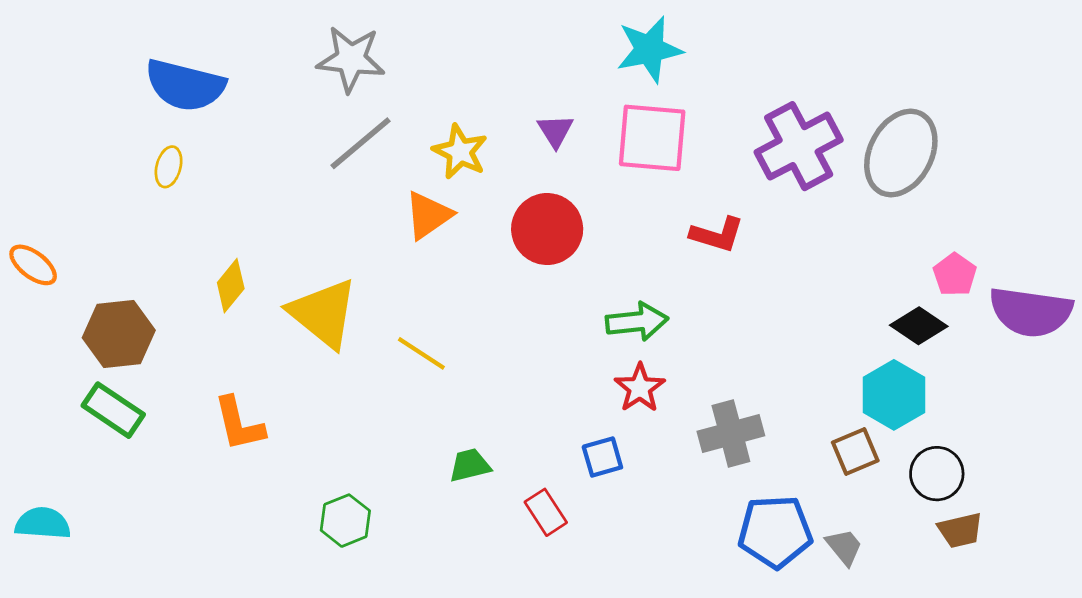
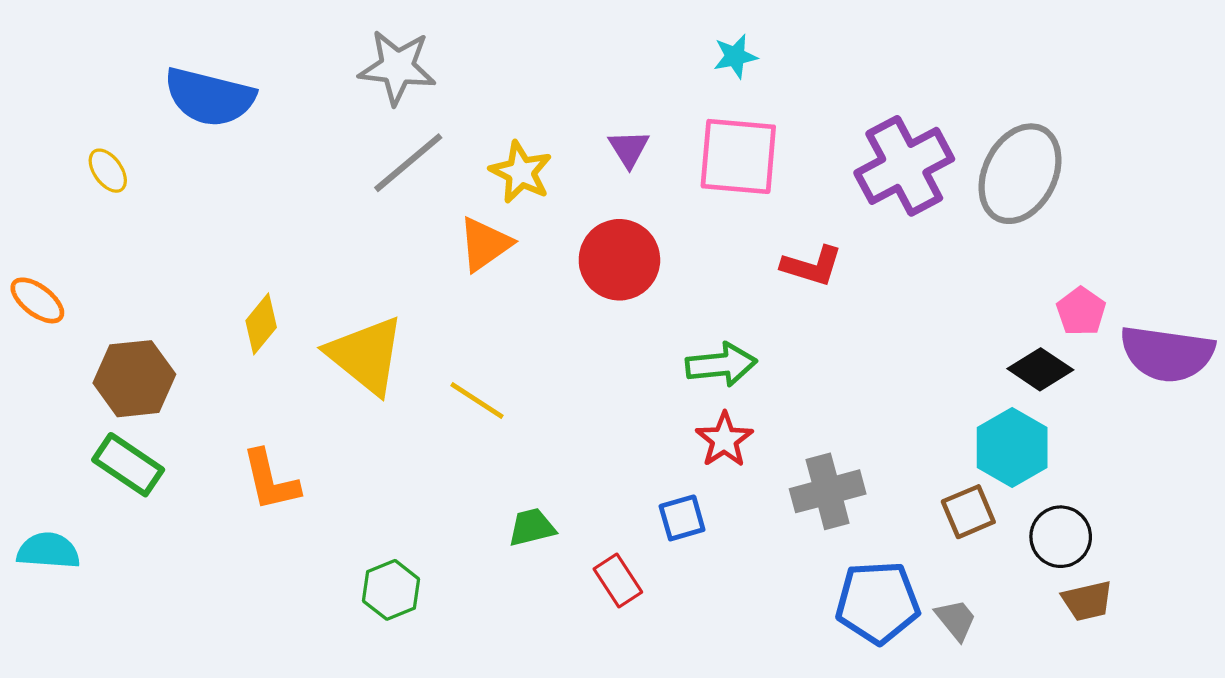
cyan star: (649, 49) -> (735, 56), size x0.6
yellow ellipse: (169, 167) -> (108, 171), moved, turned -51
cyan semicircle: (43, 523) -> (48, 551), moved

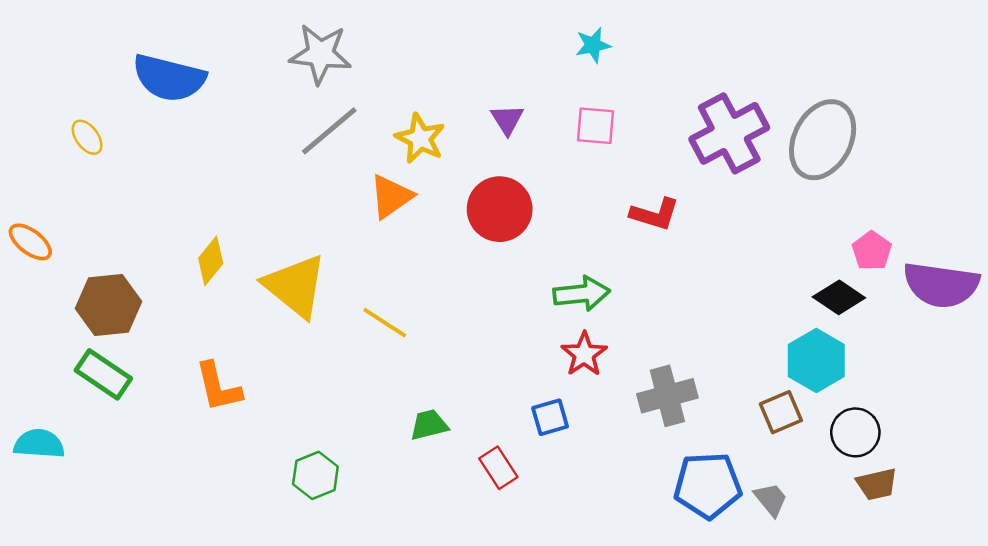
pink square: (738, 156) -> (595, 126), size x0.6

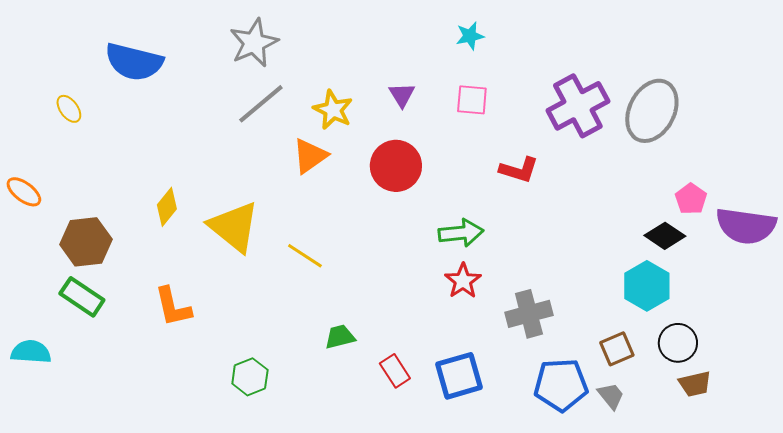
gray star: (320, 54) -> (254, 43), turned -30
brown square: (781, 412) -> (617, 349), moved
blue square: (550, 417) -> (459, 376), moved, size x1.6

